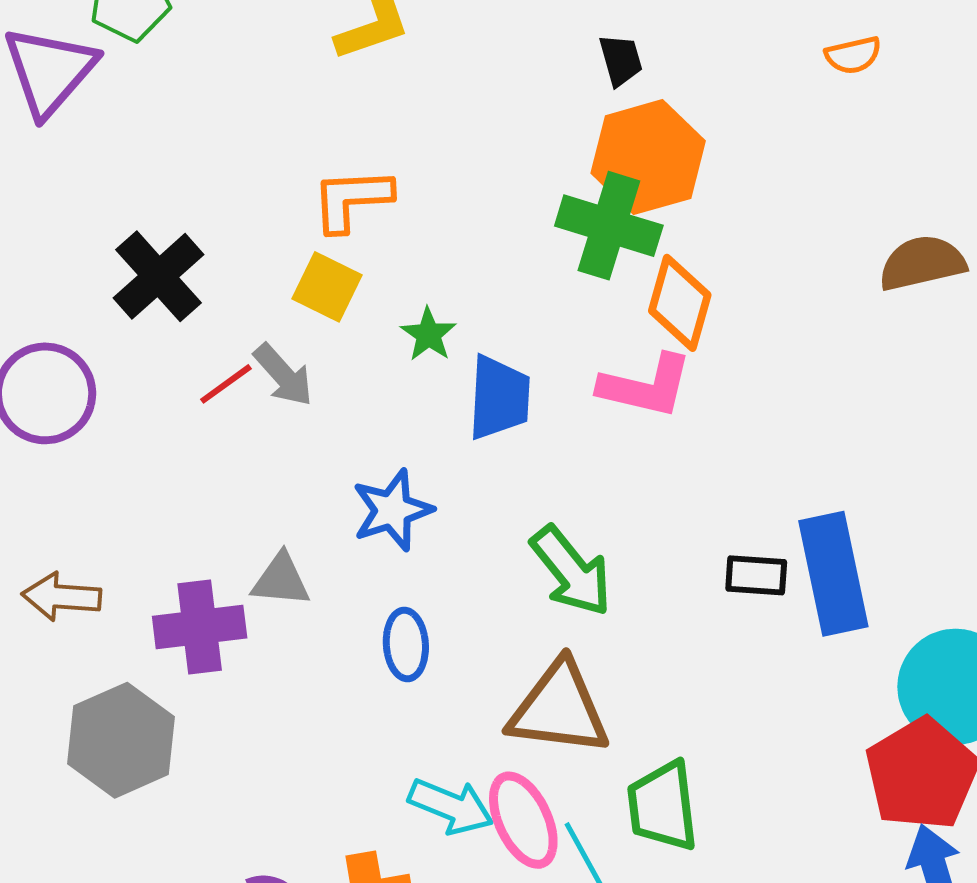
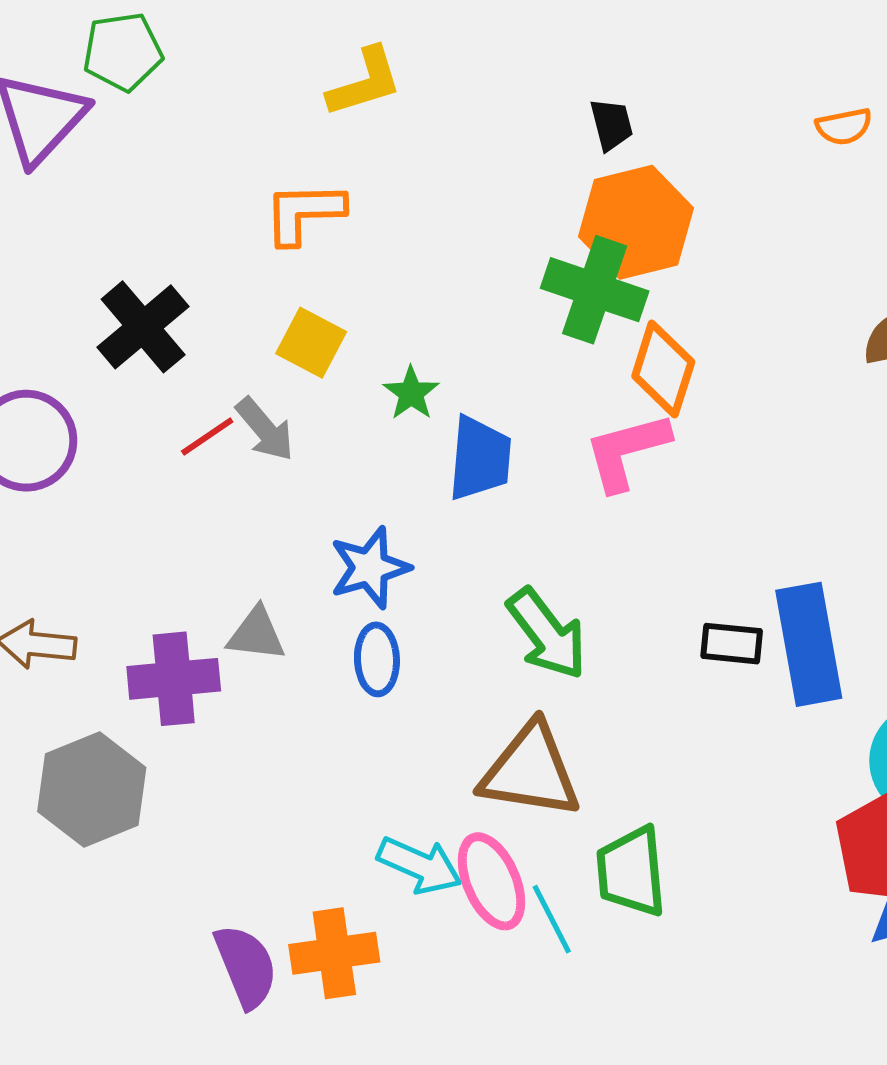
orange L-shape: (352, 200) -> (304, 213), moved
pink L-shape: (646, 386) -> (627, 451), turned 150
blue ellipse: (406, 645) -> (377, 659), moved

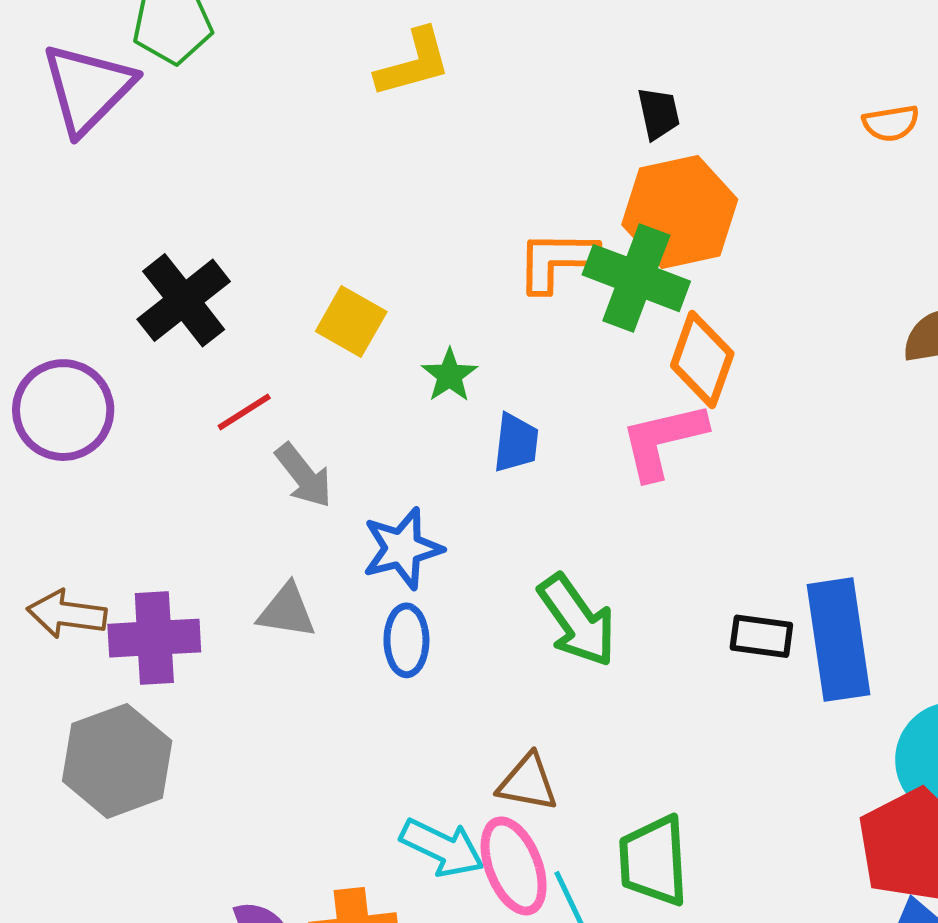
orange L-shape: (304, 213) -> (557, 261), moved
gray arrow: (265, 429) -> (304, 476), moved
blue trapezoid: (480, 458) -> (516, 443), size x0.7
purple cross: (174, 679) -> (154, 638), moved
brown triangle: (530, 771) -> (528, 783), moved, size x0.6

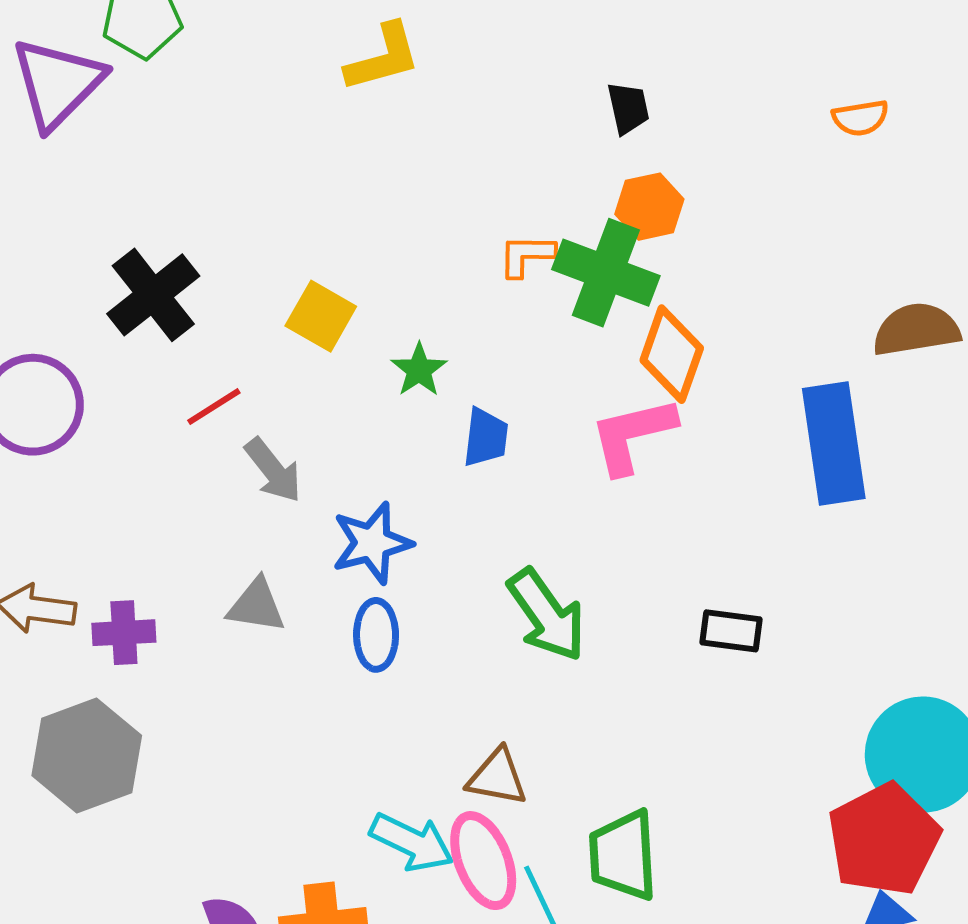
orange hexagon: (680, 212) -> (649, 207), size x0.6
orange L-shape: (557, 261) -> (526, 255), size x0.7
purple cross: (154, 638) -> (124, 633), size x0.7
blue rectangle: (839, 640) -> (834, 443), moved

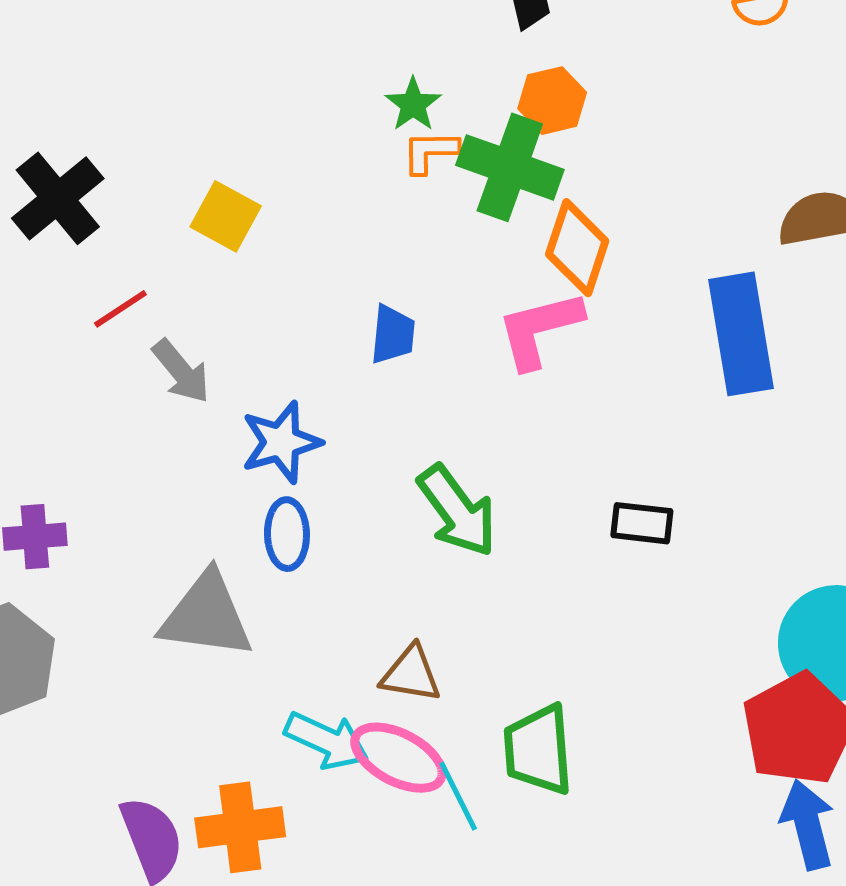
green star: (419, 370) -> (413, 104), moved
gray triangle: (256, 606) -> (206, 616), moved, size x1.6
pink ellipse: (483, 861) -> (398, 758), turned -40

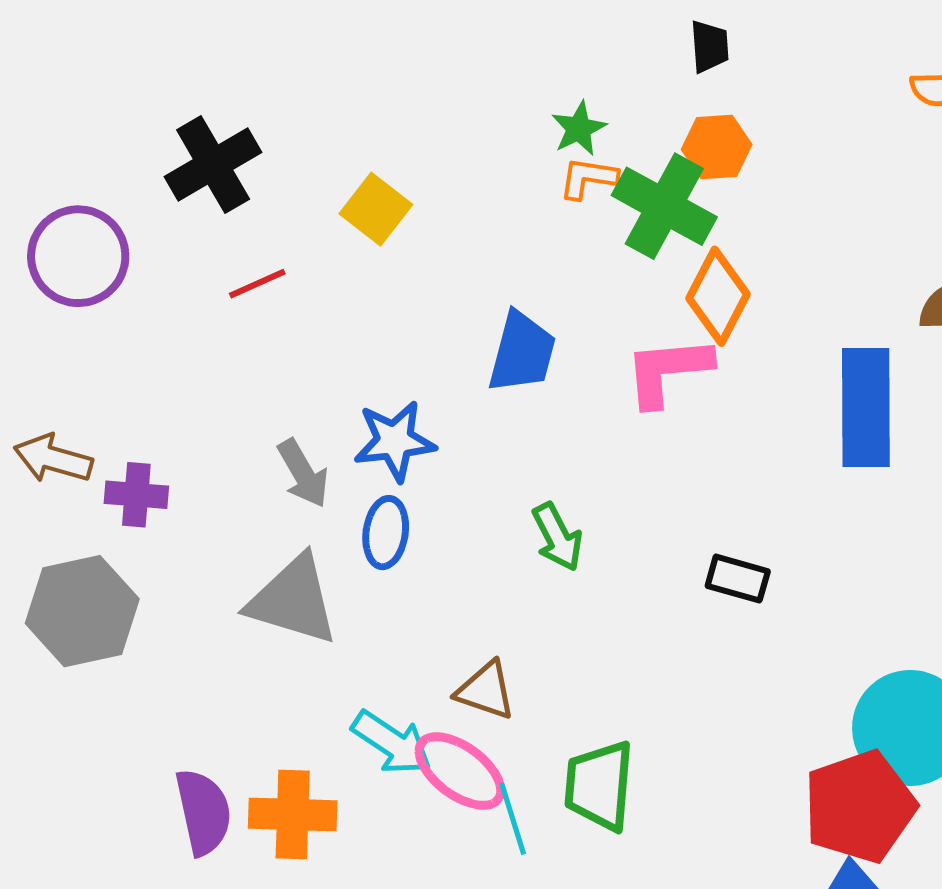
blue trapezoid: (393, 334) -> (522, 352), size x1.4
gray arrow: (181, 371) -> (303, 473), moved
green arrow: (457, 511) -> (557, 537), size x0.7

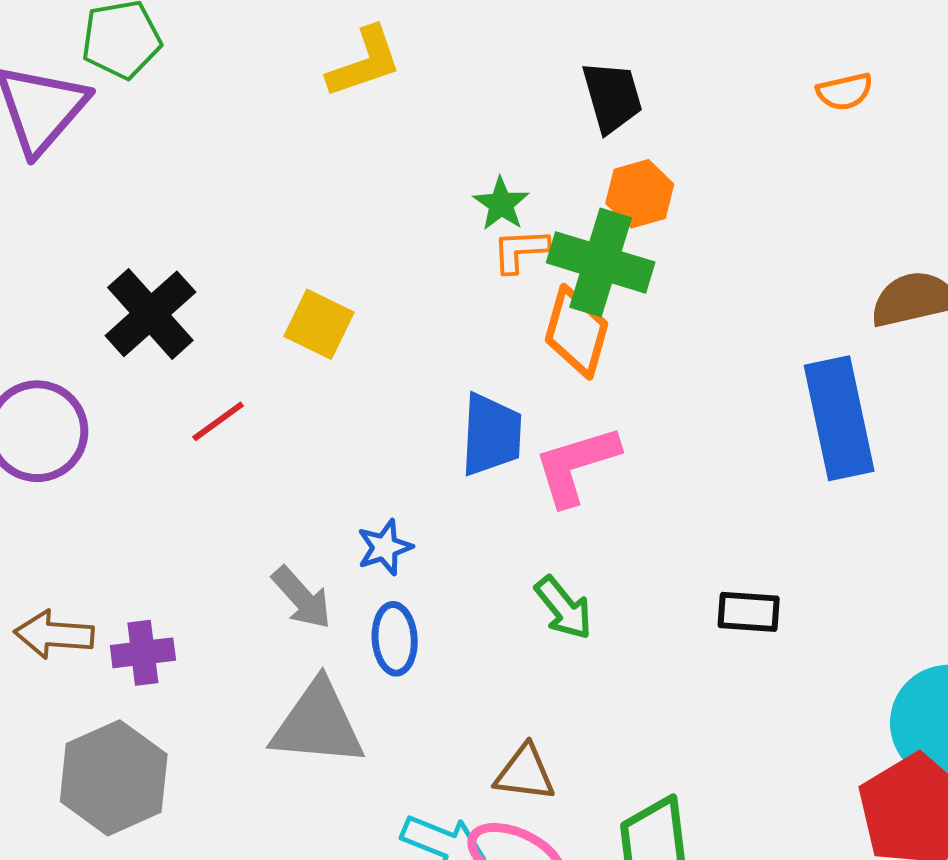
black trapezoid: (709, 46) -> (612, 97), size x1.4
orange diamond: (718, 296) -> (577, 332), moved
pink L-shape: (668, 371) -> (576, 465), moved
blue star: (395, 441) -> (385, 547), size x0.7

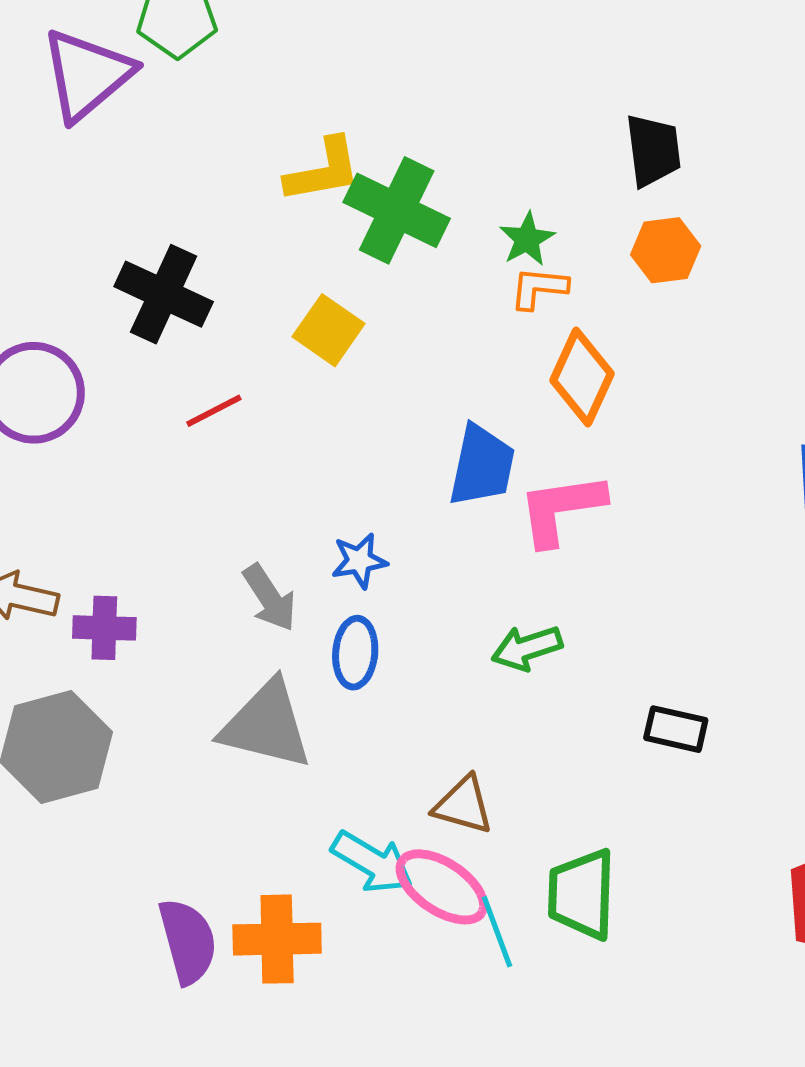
yellow L-shape: (364, 62) -> (323, 170), moved
green cross: (601, 262) -> (397, 210), moved
black cross: (150, 314) -> (164, 294), turned -32
green arrow: (564, 608) -> (527, 648), turned 102
black rectangle: (749, 612) -> (676, 729), moved

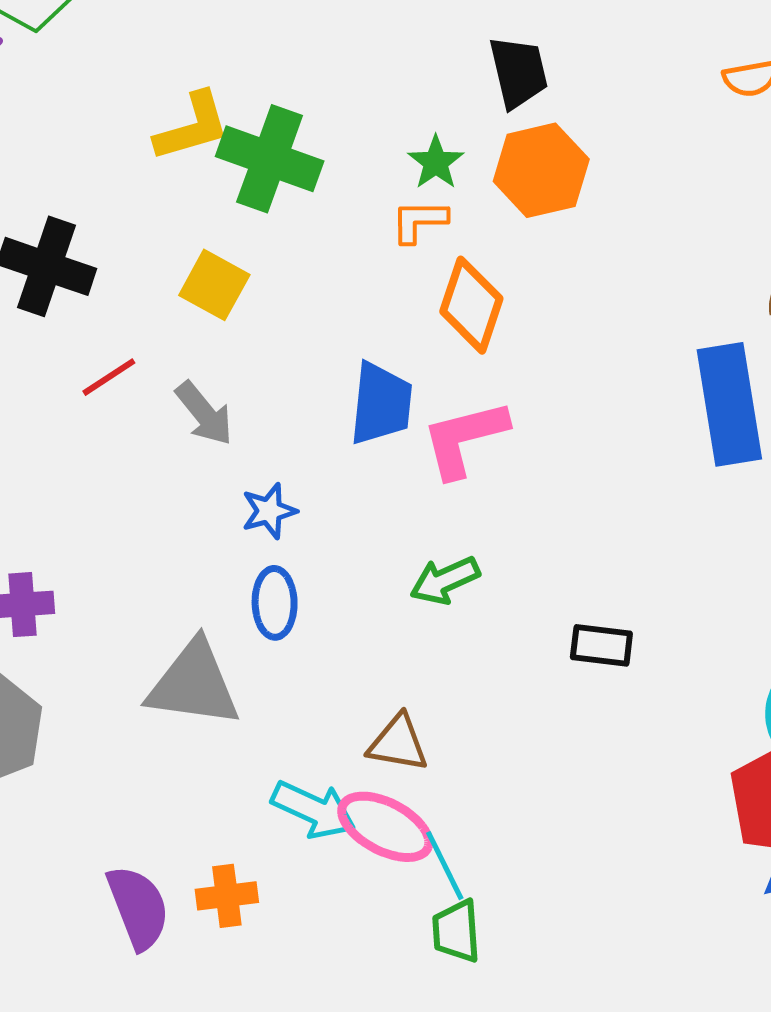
green star: (527, 239) -> (436, 162), moved
orange hexagon: (666, 250) -> (541, 170), size x1.4
gray arrow: (270, 598) -> (204, 413), moved
green trapezoid: (582, 894) -> (456, 931), moved, size x0.7
orange cross: (277, 939) -> (227, 896), size x0.7

